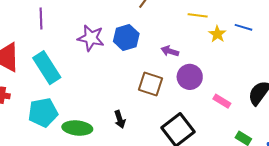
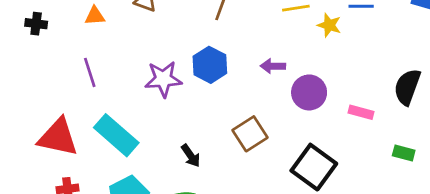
brown square: (151, 84) -> (250, 134), moved, turned -35
black arrow: (120, 119) -> (191, 156), moved

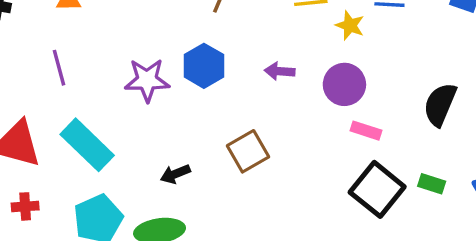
purple circle: (309, 92) -> (344, 84), moved
pink rectangle: (361, 112) -> (366, 131), moved
black arrow: (191, 156) -> (175, 174), turned 100
black square: (314, 167) -> (377, 189), moved

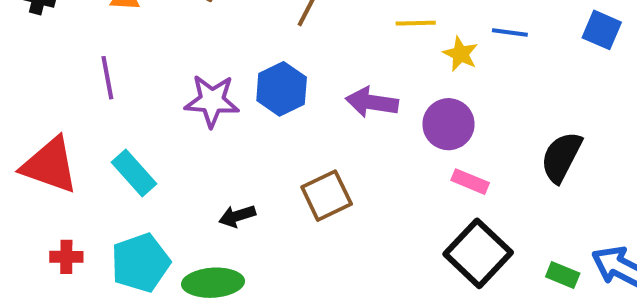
purple arrow: (280, 71) -> (372, 102), size x1.4
cyan rectangle: (87, 145) -> (134, 173), size x0.7
green rectangle: (432, 184) -> (563, 275), moved
red cross: (25, 206) -> (66, 257), moved

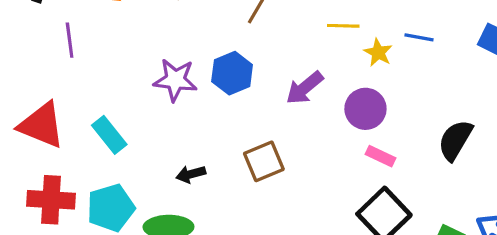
purple line: (107, 78) -> (70, 40), moved
purple arrow: (372, 102) -> (305, 88), turned -51
red cross: (66, 257) -> (51, 200), size x1.8

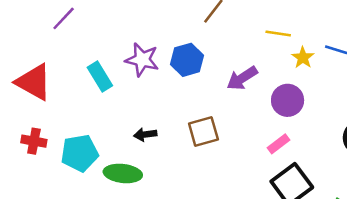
purple line: (70, 40) -> (64, 18), turned 44
cyan rectangle: (109, 135) -> (100, 76), moved
pink rectangle: (381, 156) -> (279, 144), moved, turned -70
red cross: (51, 200) -> (34, 141), size x0.7

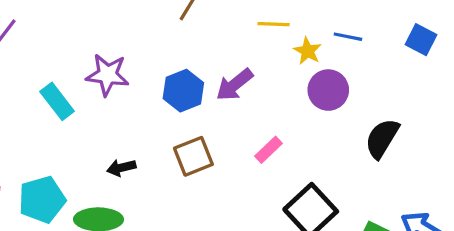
blue hexagon: (187, 60) -> (183, 91), moved
purple circle: (288, 100) -> (328, 90), moved
pink rectangle: (279, 144) -> (269, 150), moved

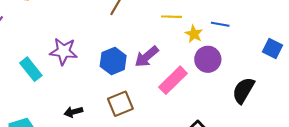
blue square: (421, 40) -> (273, 48), moved
pink rectangle: (269, 150) -> (173, 80), moved, size x1.6

